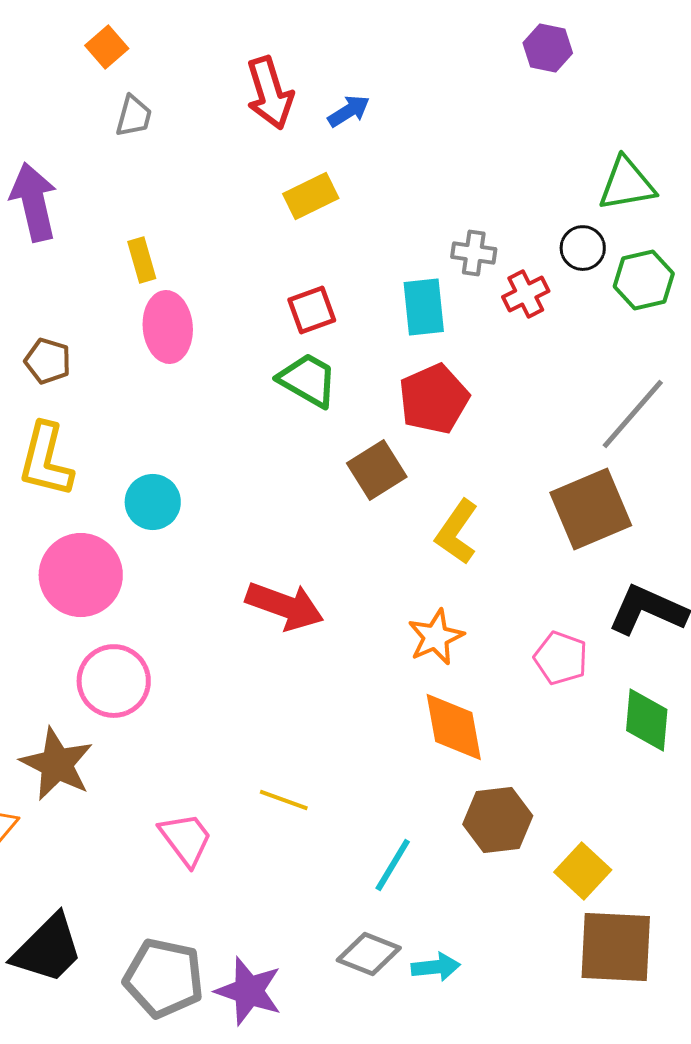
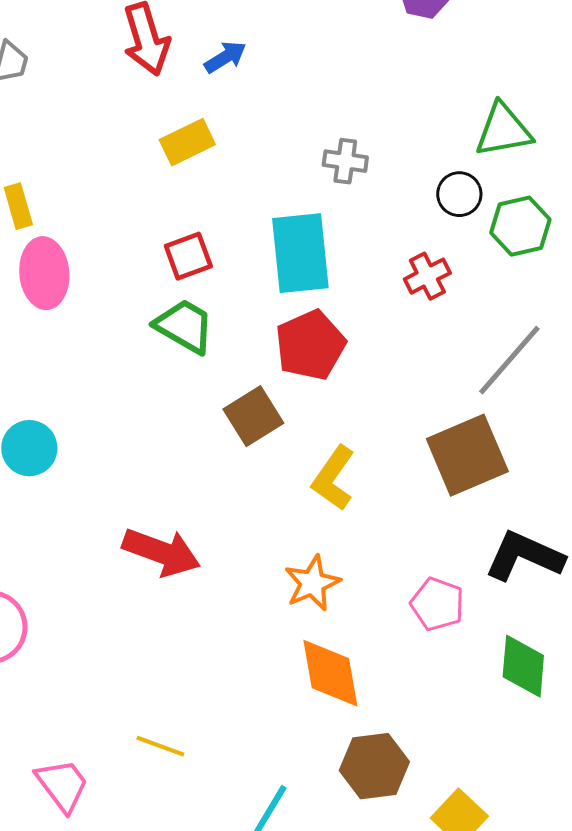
gray cross: (474, 253) -> (345, 161), moved
red cross: (526, 294) -> (427, 276), moved
cyan rectangle: (424, 307) -> (300, 253), size x1.4

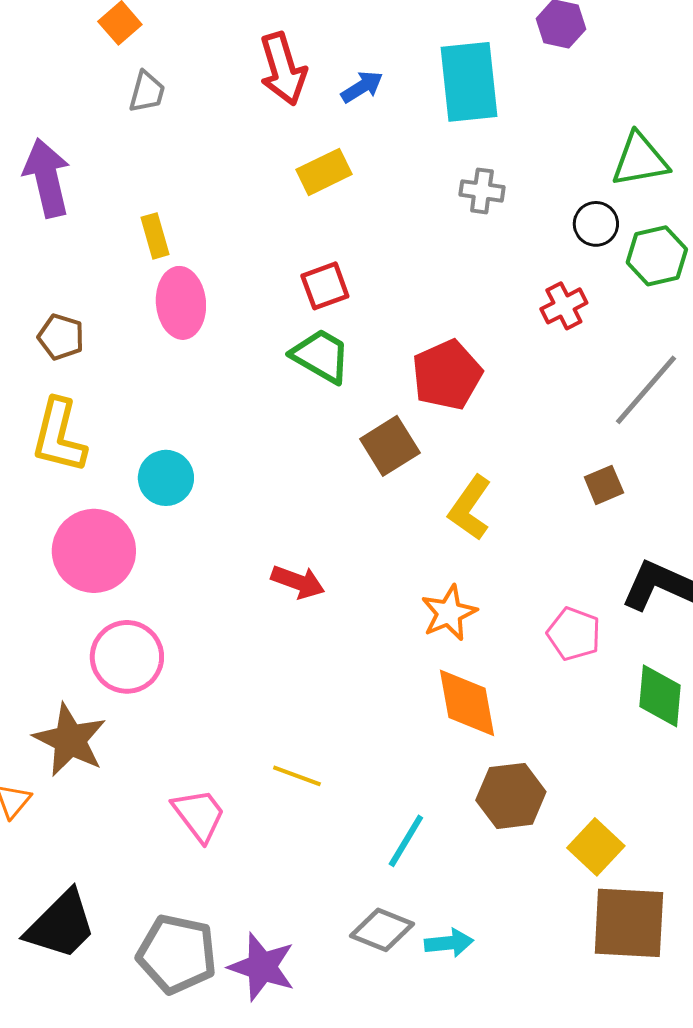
cyan rectangle: (300, 253) -> (469, 82), moved
brown square: (467, 455) -> (604, 485), size x0.5
red arrow: (161, 552) -> (298, 582), size x0.7

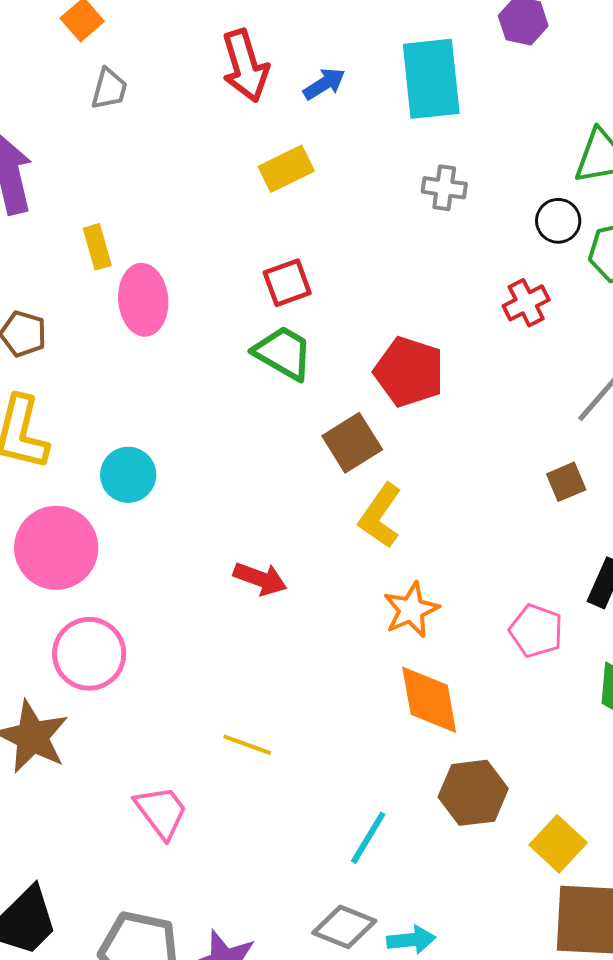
yellow rectangle: (155, 236) -> (97, 247), moved
red pentagon: (447, 375) -> (409, 372), turned -30
yellow L-shape: (470, 508) -> (380, 516), moved
yellow line: (297, 776) -> (247, 745), moved

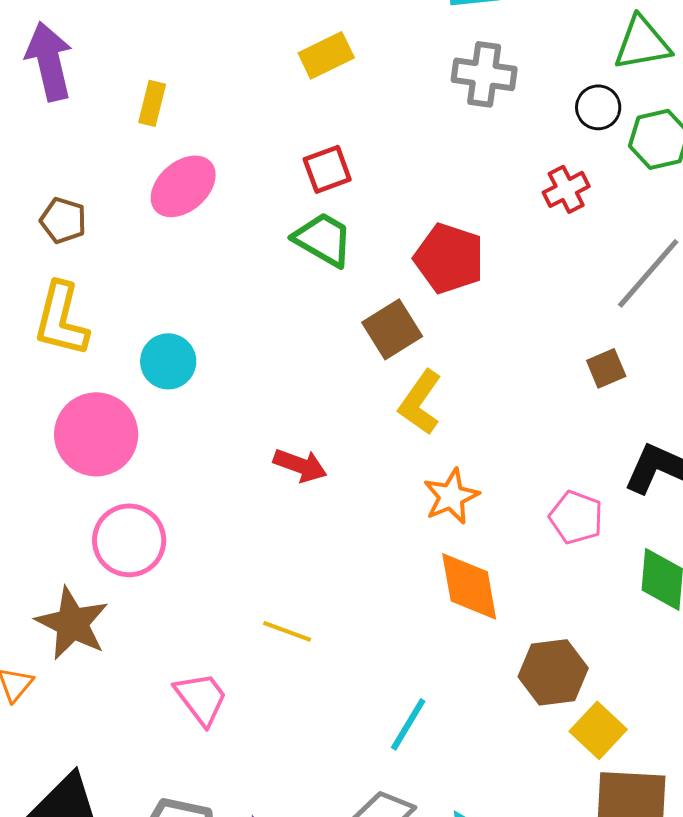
gray cross: (444, 188) -> (484, 74), size x1.4
yellow rectangle: (97, 247) -> (152, 103), moved, turned 30
pink ellipse: (143, 300) -> (183, 186), turned 54
brown hexagon: (473, 793) -> (553, 672), moved

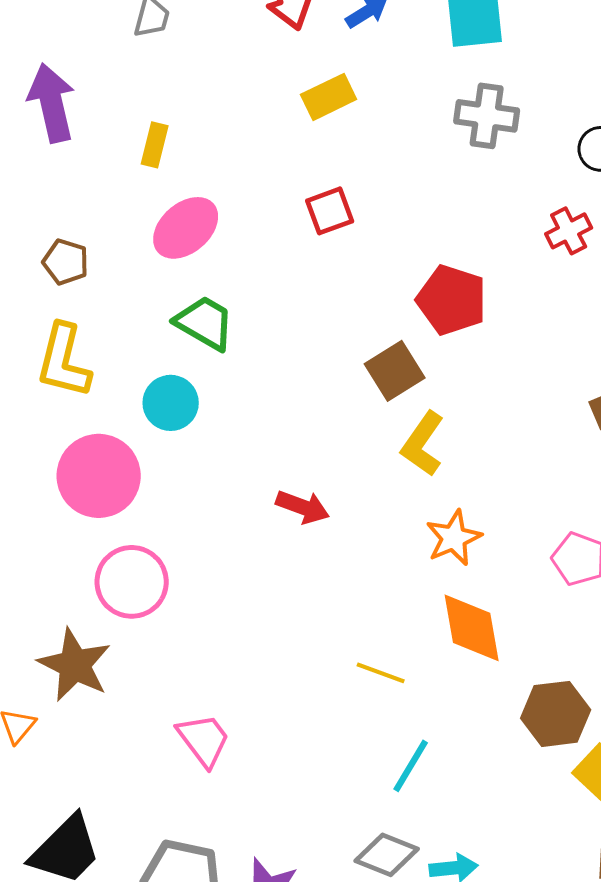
green trapezoid: (323, 239) -> (205, 323), moved
yellow line: (287, 631) -> (381, 673), moved

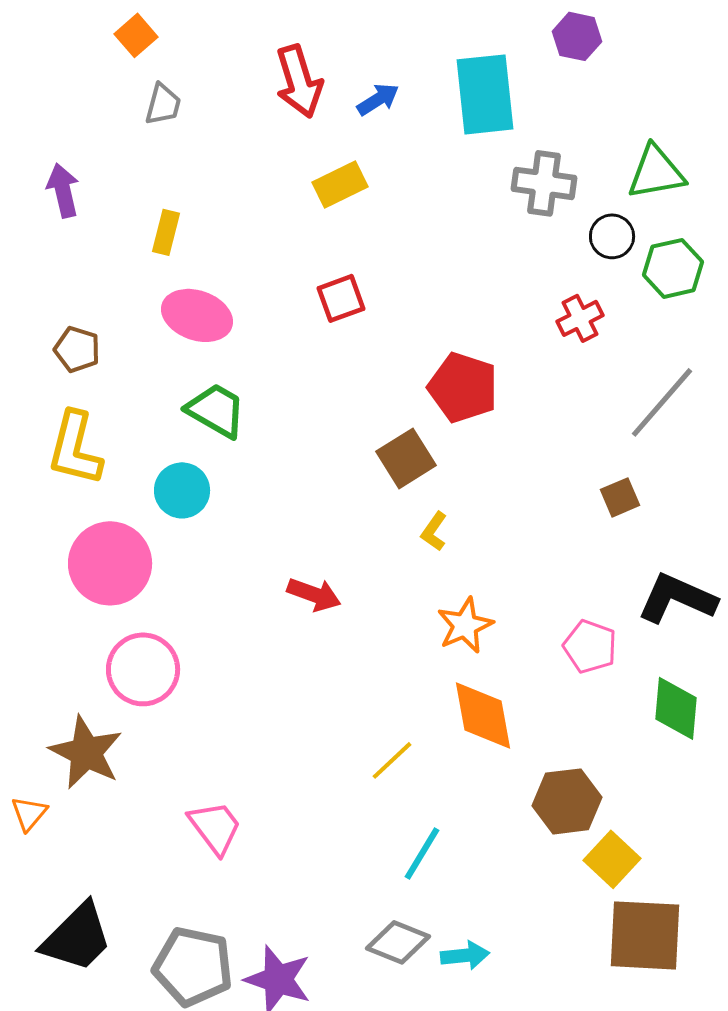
purple arrow: (52, 103) -> (63, 190), size x0.7
gray cross: (487, 116) -> (544, 183), moved
pink ellipse: (186, 228) -> (197, 315), turned 60
yellow L-shape: (423, 444) -> (434, 531), size x0.6
yellow line: (381, 673) -> (392, 760), turned -63

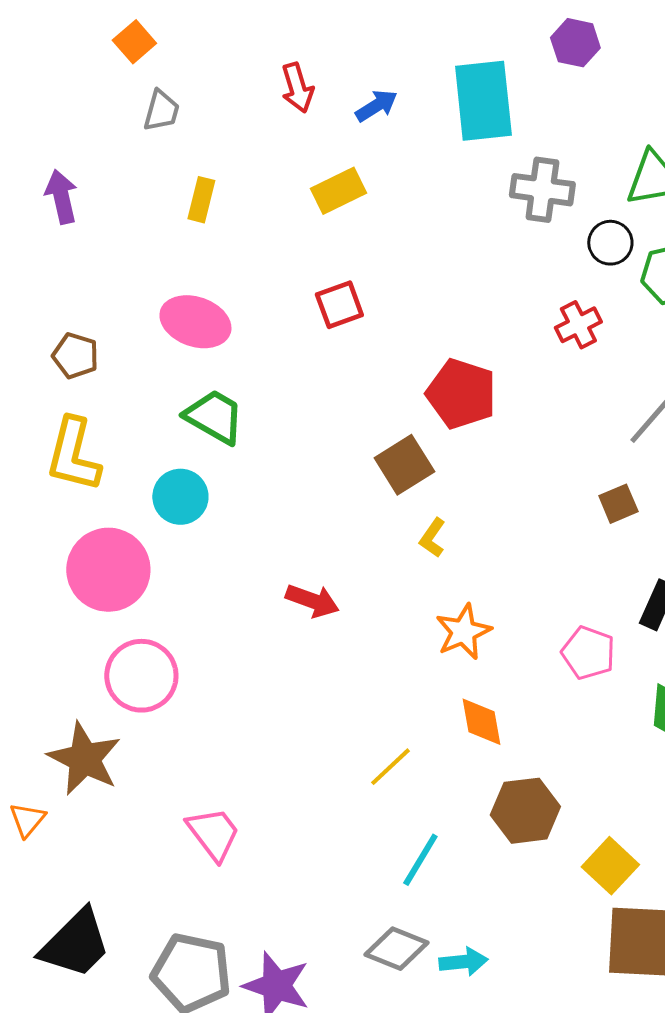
red arrow: (299, 81) -> (297, 88), size x0.7
yellow rectangle: (166, 232) -> (201, 200), moved
orange diamond: (483, 715) -> (481, 722), size x0.7
brown hexagon: (567, 801) -> (525, 811), moved

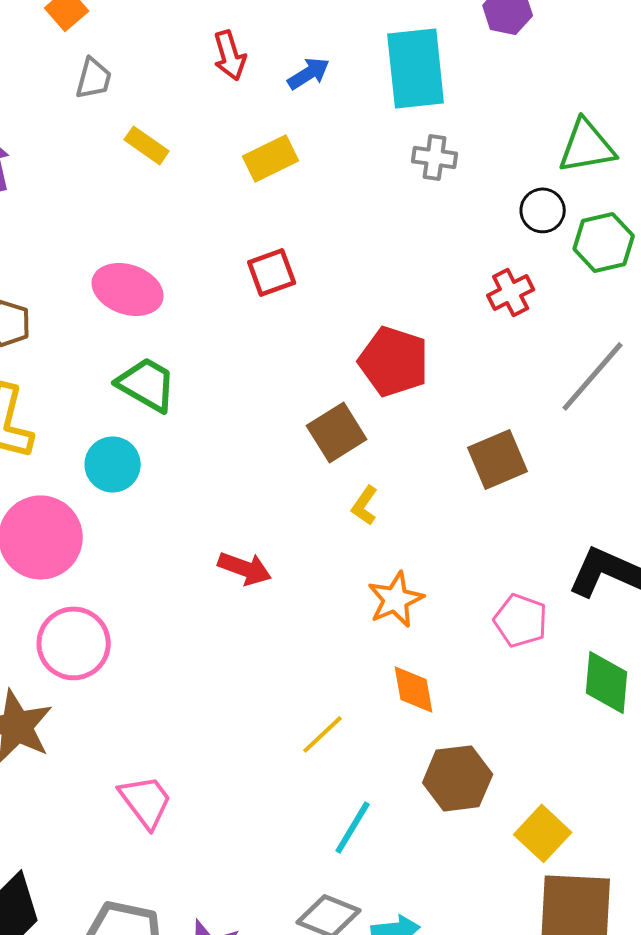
gray cross: (542, 190) -> (435, 157), moved, size x0.7
yellow rectangle: (201, 200) -> (147, 145), moved, turned -69
brown square: (618, 504) -> (498, 459), moved, size x1.5

